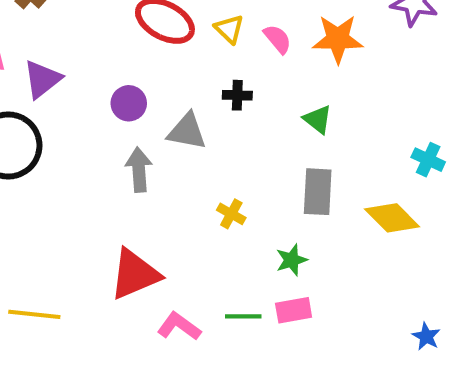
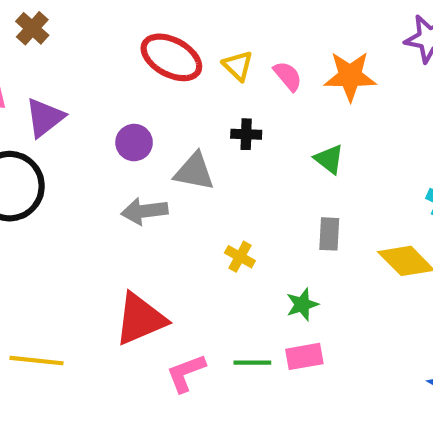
gray arrow: (139, 170) -> (144, 211), turned -93
gray rectangle: (318, 192) -> (329, 234), size x0.7
pink L-shape: (179, 326) -> (186, 373), turned -57

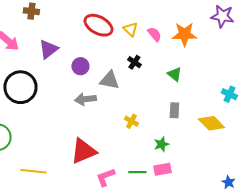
brown cross: (32, 28) -> (31, 11), turned -35
purple triangle: (45, 118) -> (48, 49), moved
black cross: (246, 134) -> (134, 62), turned 32

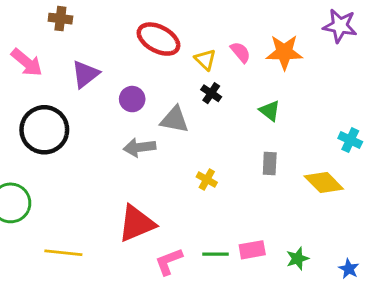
yellow triangle: (130, 29) -> (205, 60), moved
green star: (161, 144) -> (298, 259), moved

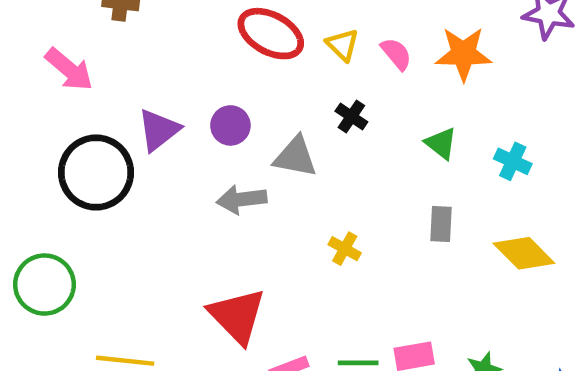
yellow triangle: (205, 60) -> (342, 45), moved
purple triangle: (85, 74) -> (159, 130), moved
cyan cross: (350, 140) -> (513, 161), moved
red triangle: (137, 223) -> (237, 316), turned -51

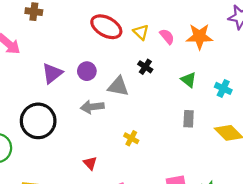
black circle: (96, 173) -> (38, 121), moved
yellow cross: (345, 249) -> (131, 138), moved
red triangle: (237, 316) -> (90, 163), size x0.5

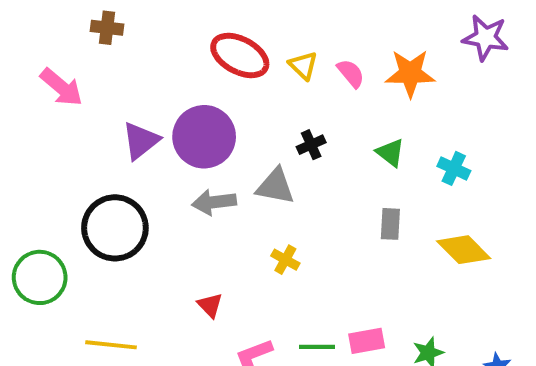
black cross: (145, 67) -> (311, 145), moved, turned 32
purple circle: (87, 71) -> (204, 137), size x1.8
gray triangle: (118, 86) -> (275, 186), moved

